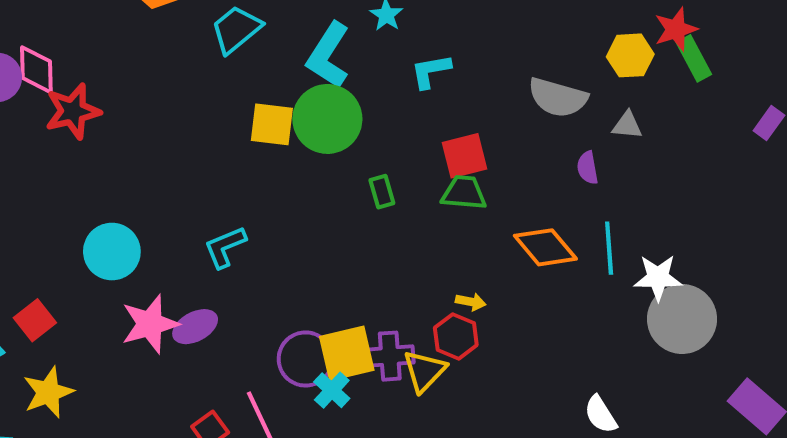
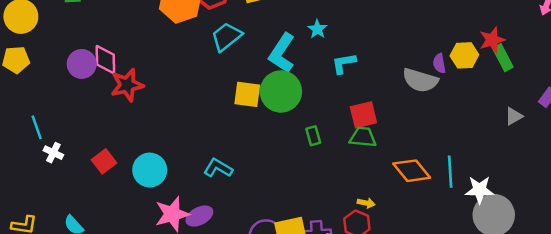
gray triangle: (627, 125) -> (514, 116), moved, turned -36
purple semicircle: (588, 168) -> (439, 63), moved
cyan L-shape: (225, 247) -> (218, 168), turned 52
red square: (35, 320) -> (104, 161), moved

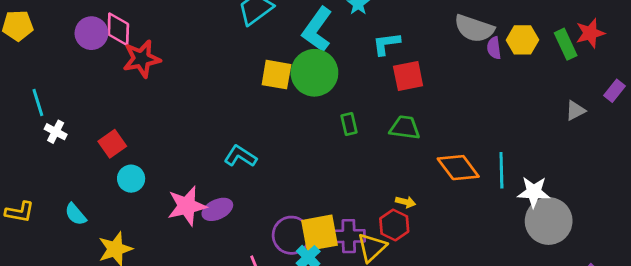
red star: (492, 40) -> (590, 33), moved
gray semicircle: (420, 80) -> (474, 28), moved
red square: (363, 115) -> (408, 76), moved
cyan circle: (150, 170) -> (131, 179), moved, size x0.7

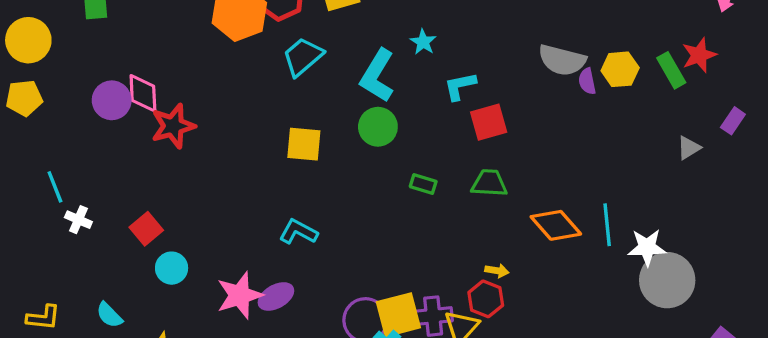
green circle: (314, 73) -> (378, 127), size x0.7
yellow square: (276, 75) -> (304, 144), moved
green rectangle: (349, 124) -> (423, 184), turned -55

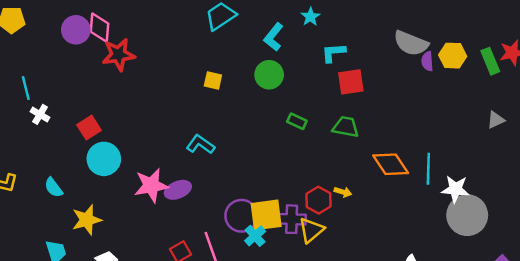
cyan L-shape: (377, 76) -> (274, 37), size x0.7
yellow square: (304, 144) -> (213, 80), size x0.7
cyan circle: (172, 268) -> (104, 159), size x1.4
red hexagon: (486, 299) -> (319, 200), moved

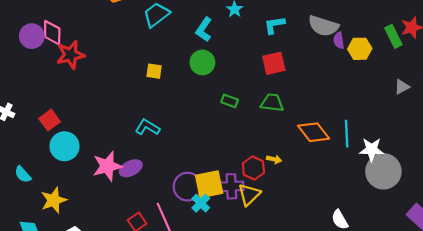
cyan L-shape: (333, 53) -> (274, 25), moved
yellow hexagon: (453, 56) -> (360, 49), moved

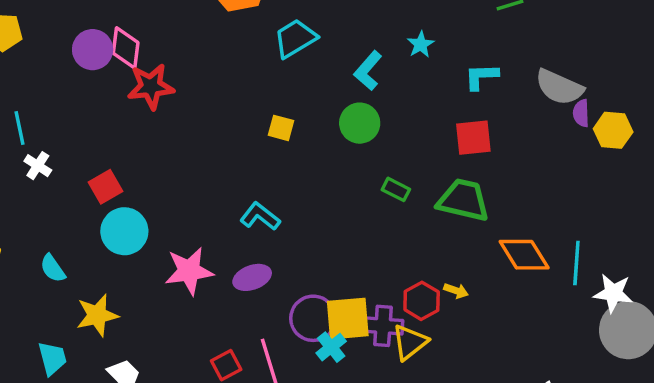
green trapezoid: (272, 103) -> (463, 200), size x1.4
purple ellipse: (131, 168) -> (252, 277), moved

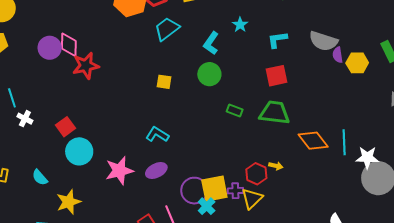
purple cross: (383, 326) -> (235, 191), size x0.7

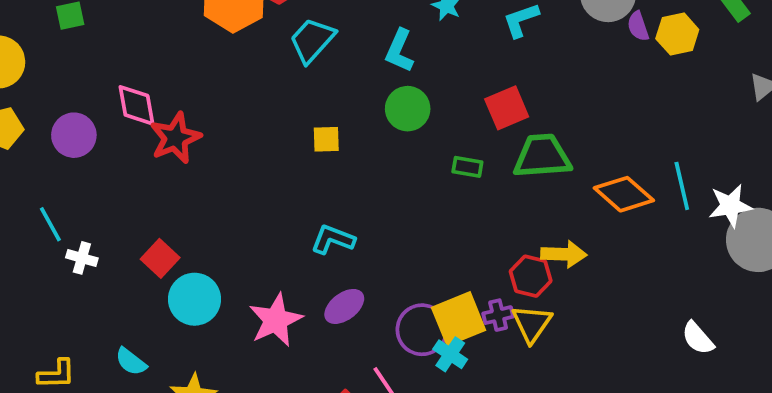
purple circle: (50, 48) -> (74, 135), moved
red square: (276, 76) -> (507, 108), moved
yellow arrow: (276, 166) -> (564, 254), size x1.6

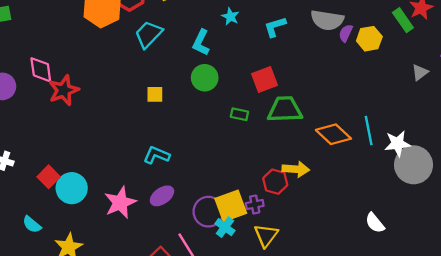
purple semicircle: (638, 26) -> (346, 33), turned 42
red square: (160, 258) -> (49, 177), moved
yellow triangle: (532, 324) -> (266, 235), moved

